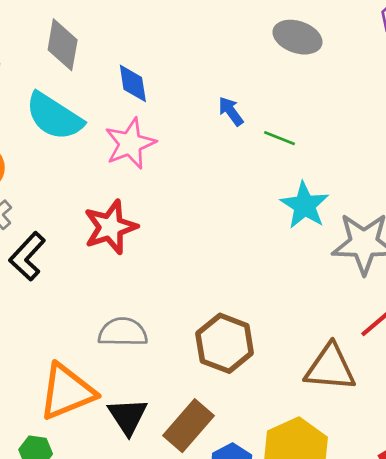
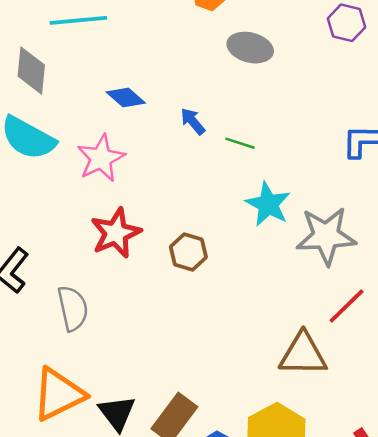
blue diamond: (133, 83) -> (126, 98), moved, turned -36
red star: (110, 227) -> (116, 233), moved
gray semicircle: (123, 332) -> (73, 308), moved, turned 81
brown hexagon: (225, 343) -> (188, 252), moved, size x0.7

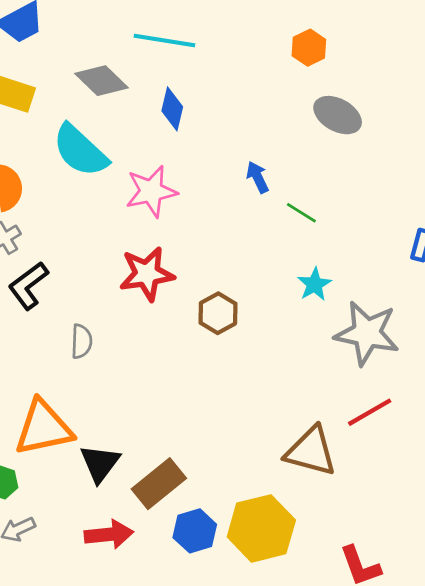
gray diamond: (31, 71) -> (102, 81), turned -66
blue diamond: (126, 98) -> (172, 109), moved, turned 48
cyan star: (268, 204) -> (314, 284), size x0.7
gray semicircle: (73, 308) -> (81, 341), size x0.7

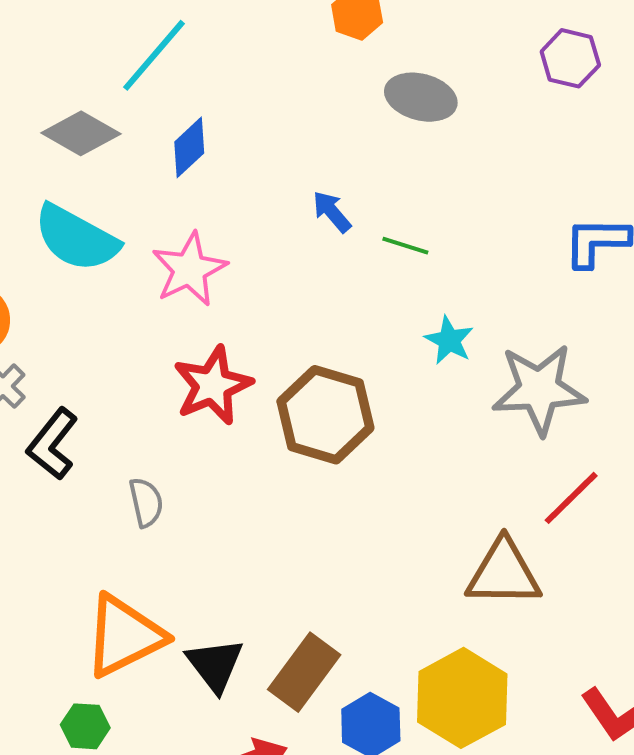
cyan line: (164, 40) -> (154, 55), turned -44
blue diamond: (172, 109) -> (189, 147), turned 48
brown hexagon: (218, 313) -> (325, 415), size x1.6

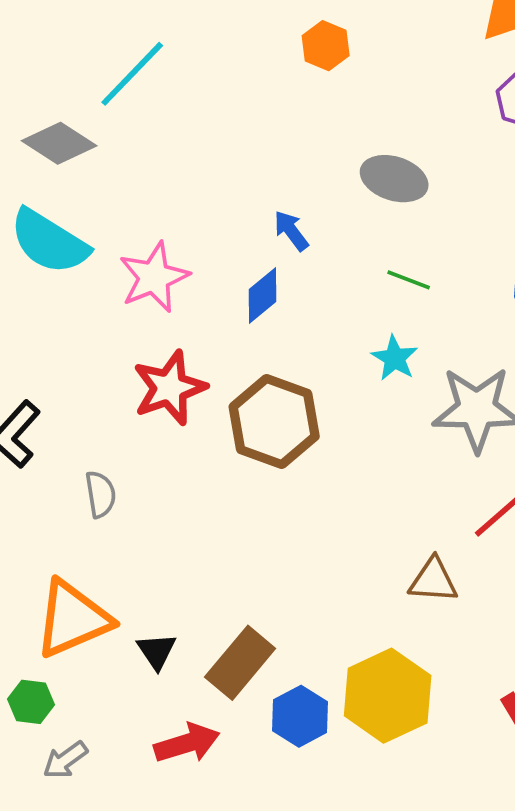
gray ellipse: (421, 97) -> (394, 179), moved
blue diamond: (189, 147) -> (263, 296), moved
green line: (405, 246) -> (409, 280), moved
brown triangle: (504, 573) -> (433, 580), size x0.7
black triangle: (215, 665) -> (157, 651), size x0.7

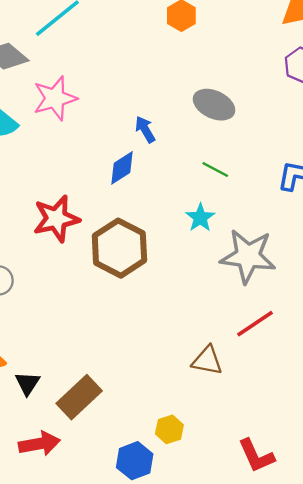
pink star: (154, 277) -> (55, 98), moved
yellow hexagon: (388, 696) -> (169, 429), size x0.5
blue hexagon: (300, 716) -> (135, 461), moved

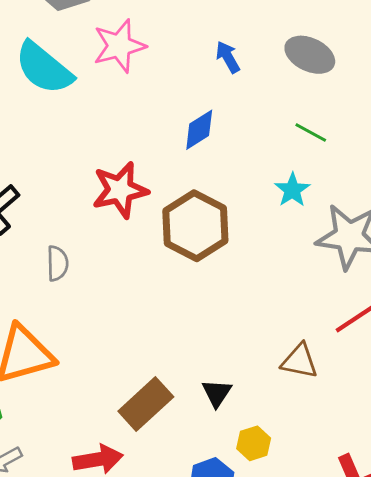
blue arrow: (145, 129) -> (228, 57), moved
black triangle: (27, 383) -> (217, 393), moved

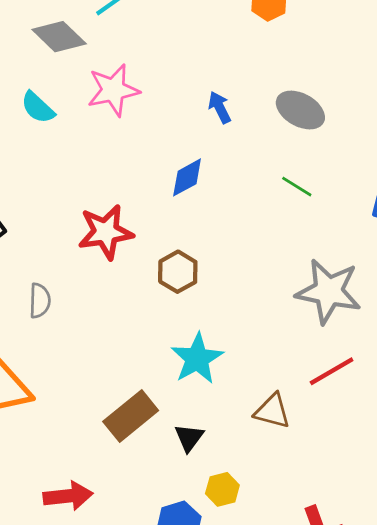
cyan semicircle: (44, 68) -> (38, 108), size x0.6
cyan star: (292, 190) -> (197, 359), moved, size x1.5
brown hexagon: (195, 226) -> (178, 272), size x0.6
brown rectangle: (146, 404) -> (131, 416), moved

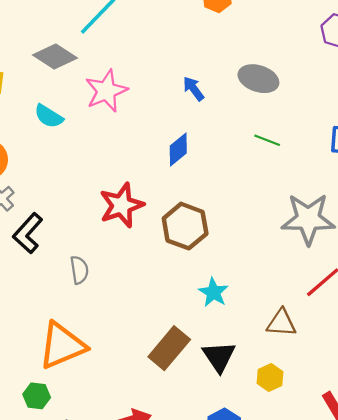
brown hexagon: (178, 272) -> (185, 226), size x1.4
cyan star: (197, 359) -> (213, 292), size x0.7
black triangle: (189, 438) -> (219, 357), size x1.4
yellow hexagon: (222, 489) -> (270, 377), moved

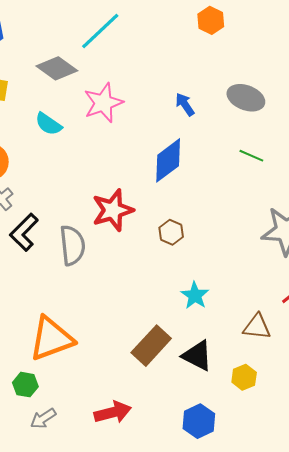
blue diamond: (178, 149) -> (168, 160), size x1.4
brown hexagon: (185, 226) -> (171, 232), size x0.6
gray semicircle: (79, 270) -> (72, 245), moved, size x1.5
black triangle: (219, 357) -> (197, 356), turned -32

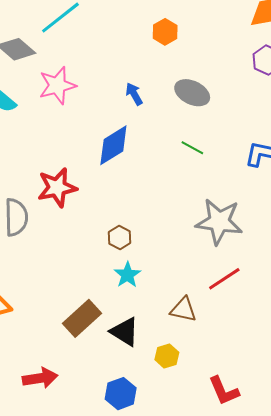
orange hexagon: (211, 20) -> (165, 32), moved
brown hexagon: (171, 232) -> (120, 238), moved

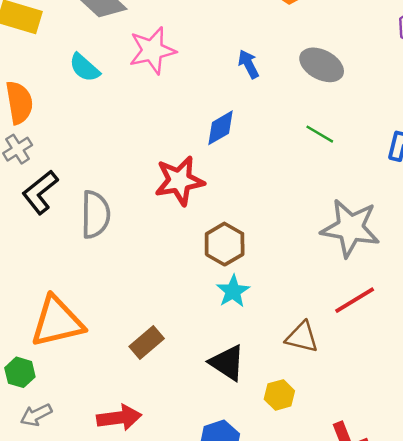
blue diamond: (113, 145) -> (221, 128), size x0.7
red star: (57, 188) -> (179, 181), moved
brown hexagon: (120, 238) -> (225, 244), size x1.4
brown rectangle: (82, 318) -> (147, 342), moved, size x0.7

